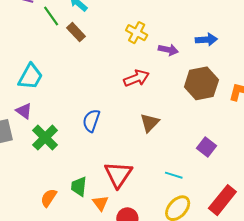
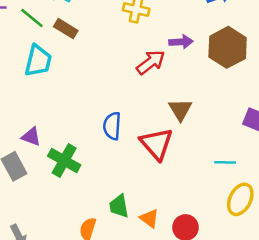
purple arrow: (168, 50) -> (181, 42), moved
cyan trapezoid: (30, 77) -> (38, 61), moved
red triangle: (118, 174) -> (156, 144), moved

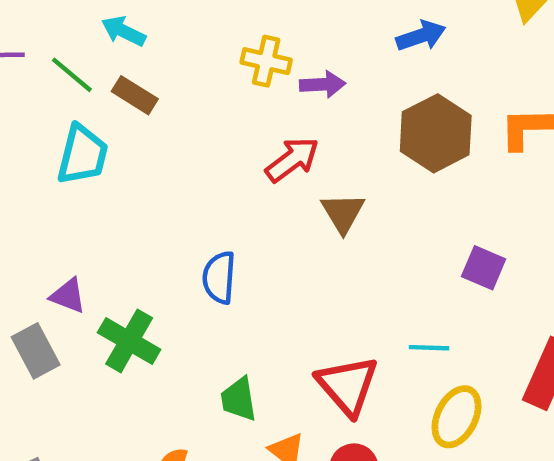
purple arrow: (181, 42) -> (323, 84), moved
brown triangle: (180, 110) -> (343, 213), moved
red triangle: (156, 144) -> (347, 386), moved
green trapezoid: (119, 206) -> (239, 399), moved

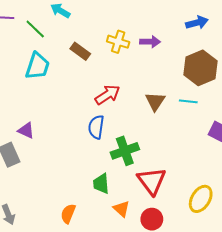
yellow cross: (266, 61) -> (118, 42), moved
brown rectangle: (135, 95) -> (80, 51), moved
red arrow: (292, 160) -> (107, 95), moved
green cross: (129, 341) -> (125, 151), moved, turned 36
cyan line: (429, 348) -> (188, 101), moved

